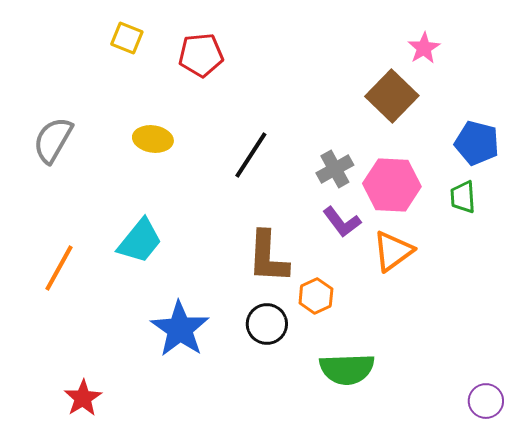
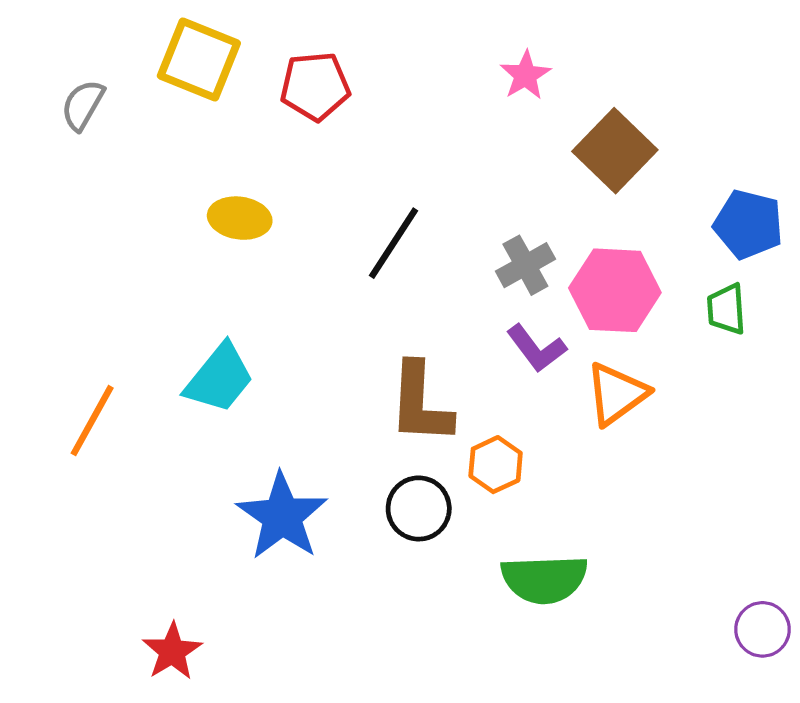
yellow square: (127, 38) -> (199, 59), size x1.6
pink star: (424, 48) -> (525, 75), moved
gray semicircle: (53, 140) -> (83, 105), moved, size x0.7
red star: (83, 398) -> (172, 651), moved

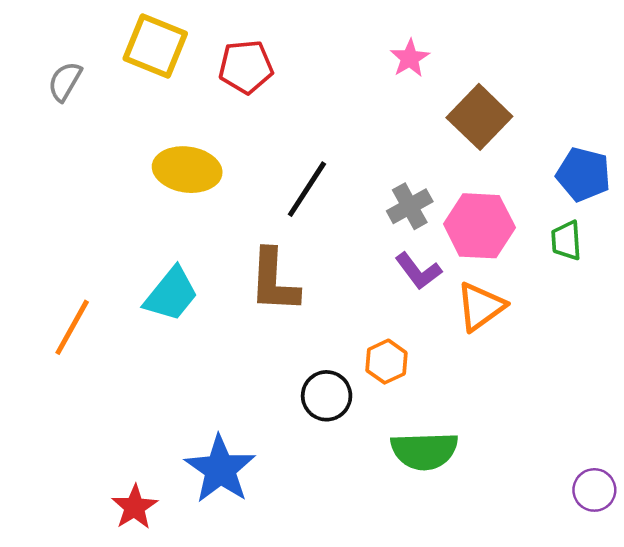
yellow ellipse: (240, 218) -> (187, 170), size x1.4
brown L-shape: (420, 403) -> (274, 281), moved
blue star: (282, 516) -> (220, 469), moved

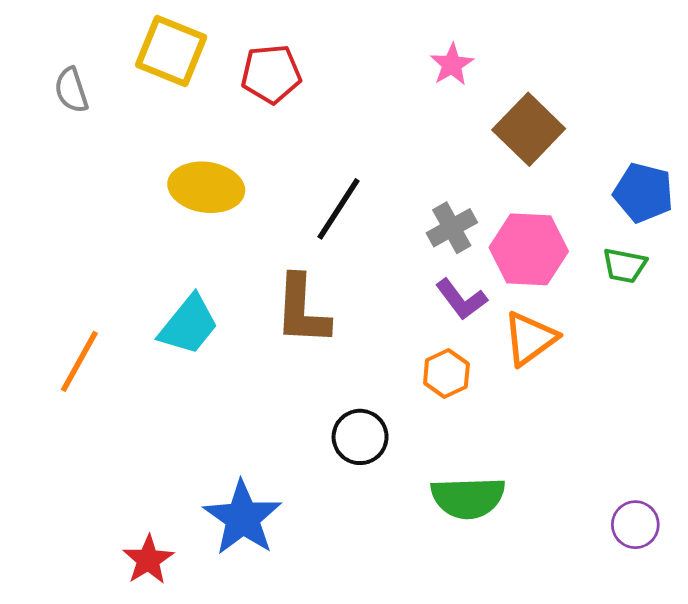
gray semicircle: (65, 81) -> (71, 90), turned -48
green trapezoid: (566, 240) -> (625, 266), turned -75
orange hexagon: (386, 362) -> (446, 374), moved
purple circle: (594, 490) -> (635, 525), moved

